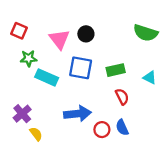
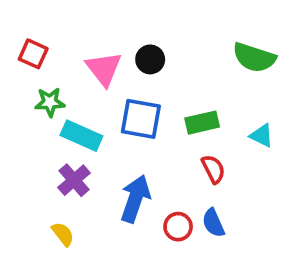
purple cross: (22, 114) -> (74, 180), moved
blue arrow: (77, 114) -> (135, 199), turned -65

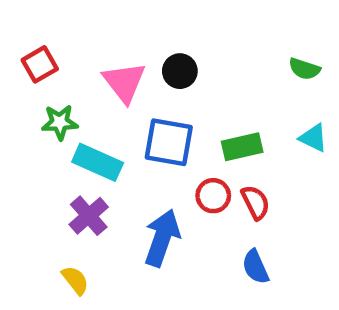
red square: (33, 54) -> (40, 64), turned 36
green semicircle: (254, 58) -> (304, 69), size x0.6
cyan triangle: (262, 136) -> (313, 138), moved
red circle: (178, 227) -> (213, 196), moved

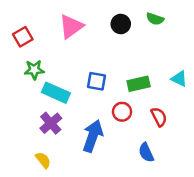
green semicircle: (304, 69) -> (155, 19), moved
black circle: (180, 71) -> (121, 24), moved
pink triangle: (124, 82) -> (71, 27), moved, turned 32
blue square: (169, 142) -> (97, 81), size x0.7
red semicircle: (256, 202) -> (159, 117), moved

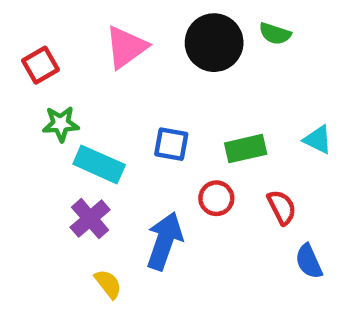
black circle: (121, 24) -> (214, 43), size x1.6
blue semicircle: (146, 152) -> (309, 261), moved
yellow semicircle: (43, 160) -> (108, 284), moved

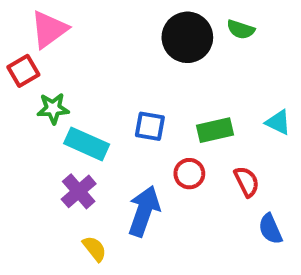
pink triangle: (126, 47) -> (49, 29), moved
red square: (40, 65) -> (23, 71), moved

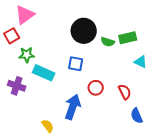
green semicircle: (241, 29) -> (108, 42), moved
black circle: (187, 37) -> (84, 31), moved
green rectangle: (215, 130) -> (128, 38), moved
purple cross: (79, 191) -> (17, 86), moved, turned -30

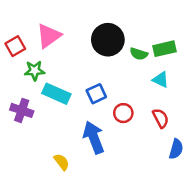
pink triangle: (25, 15) -> (49, 36), moved
cyan triangle: (141, 62) -> (161, 80), moved
blue square: (76, 64) -> (96, 94), moved, turned -35
blue arrow: (73, 107) -> (94, 137), turned -40
blue semicircle: (137, 116) -> (176, 149), turned -140

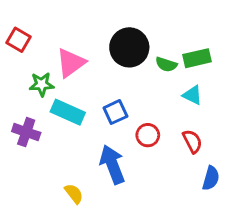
pink triangle: (49, 36) -> (71, 63), moved
red square: (15, 46) -> (18, 40), moved, turned -30

